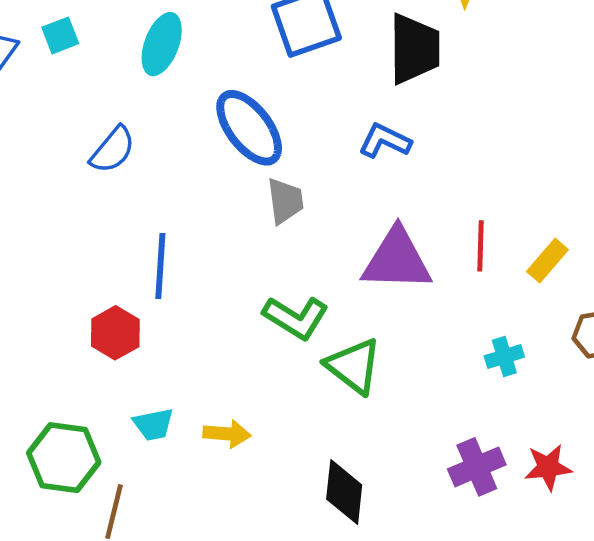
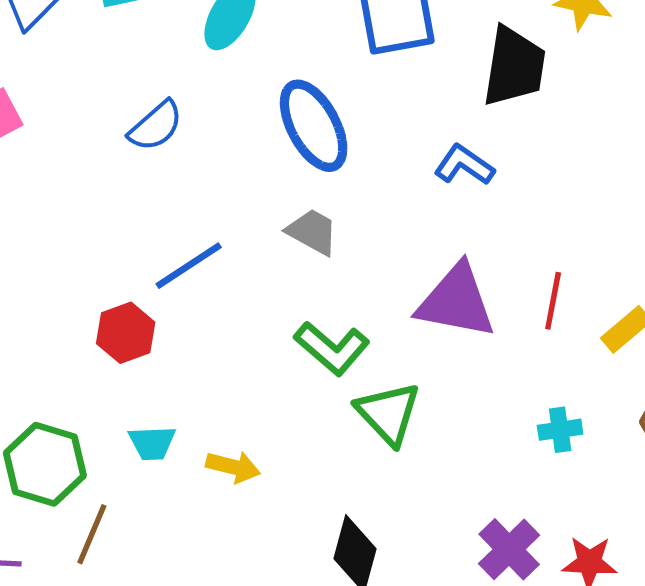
gray trapezoid: (285, 201) -> (312, 232), moved, turned -63
blue line: (160, 266) -> (189, 266), turned 44
purple cross: (477, 467) -> (509, 549), turned -30

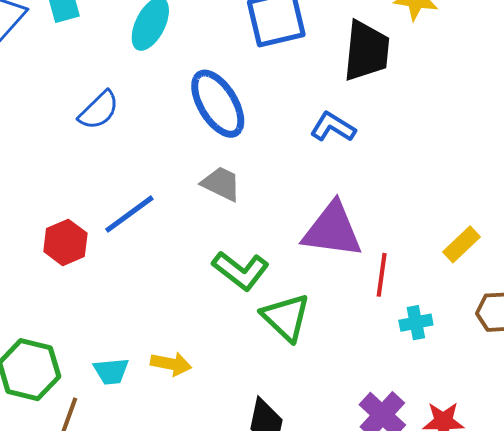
red line: (553, 301) -> (382, 275), moved
red hexagon: (126, 333) -> (65, 242), moved
cyan trapezoid: (152, 443) -> (111, 371), moved

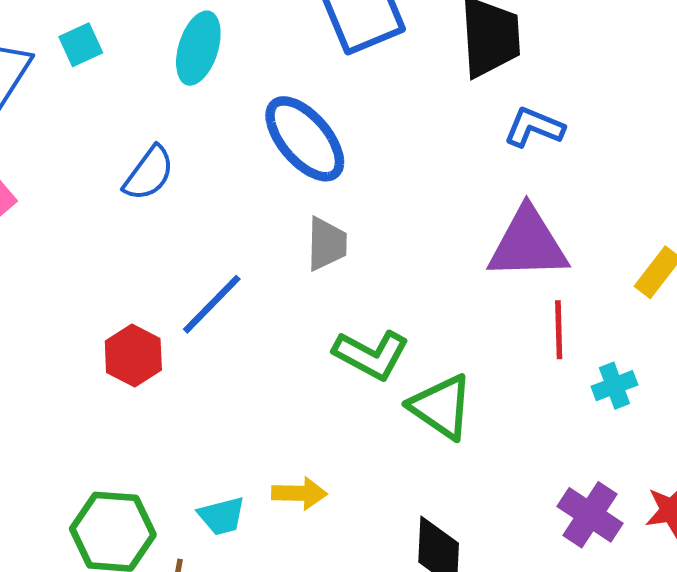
blue L-shape: (333, 127) -> (534, 127), moved
gray trapezoid: (221, 184) -> (327, 244), turned 75
purple triangle: (332, 230) -> (528, 244), moved

